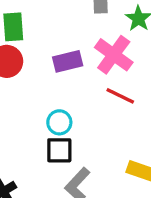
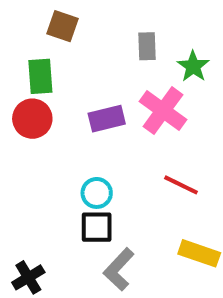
red line: (120, 96) -> (181, 185), moved

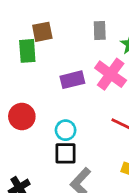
brown square: (62, 26) -> (42, 32), moved, turned -30
red circle: (32, 119) -> (22, 116), moved

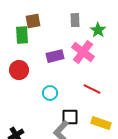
red circle: (22, 116) -> (19, 70), moved
black square: (66, 153) -> (70, 117), moved

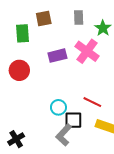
brown square: (33, 21) -> (44, 19), moved
red line: (92, 89) -> (92, 102), moved
cyan circle: (50, 93) -> (58, 107), moved

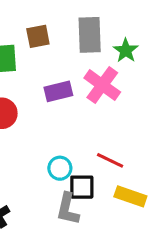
gray rectangle: (79, 17) -> (90, 35), size x1.6
gray L-shape: (64, 135) -> (68, 209), turned -30

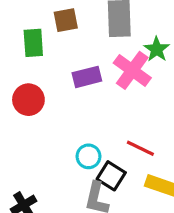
green star: (126, 51) -> (157, 49), moved
black square: (82, 187) -> (111, 176), turned 32

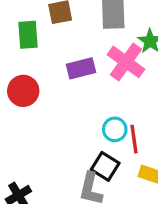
red line: (140, 148) -> (134, 139), turned 56
cyan circle: (88, 156) -> (115, 129), moved

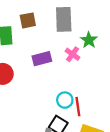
pink cross: (126, 62) -> (72, 54), size x0.6

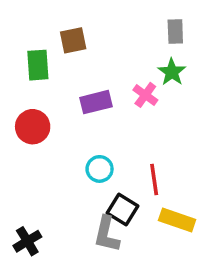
gray rectangle: (64, 19) -> (175, 32), moved, size x0.6
cyan circle: (65, 100) -> (100, 169), moved

